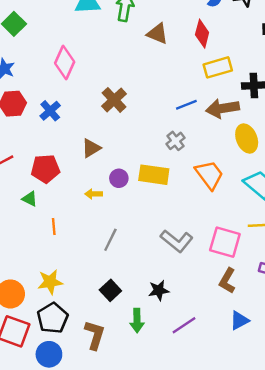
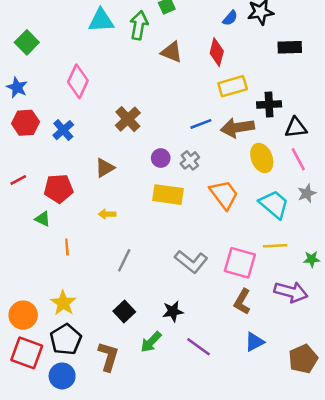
purple circle: (119, 178) -> (161, 158), moved
yellow star: (50, 282) -> (63, 303), turned -30
green arrow: (137, 321) -> (151, 342), turned 45
purple line: (184, 325) -> (198, 347), turned 70

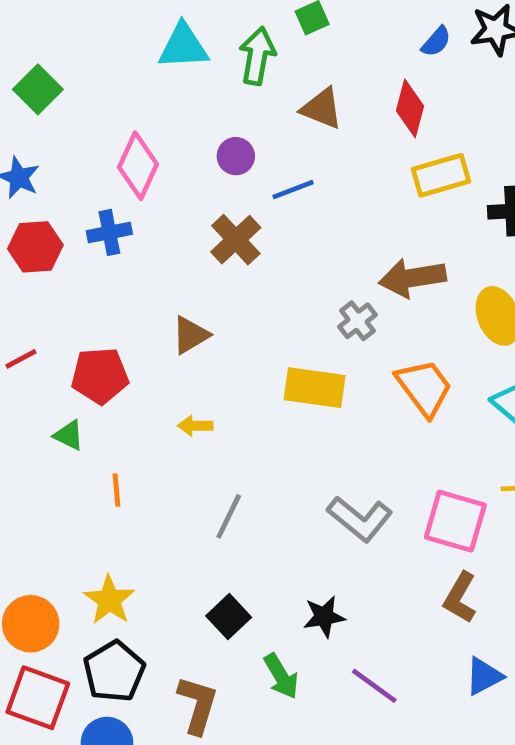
blue line: (201, 124) -> (293, 190), moved
brown arrow: (237, 128) -> (412, 278), moved
blue cross: (63, 130) -> (109, 232), moved, turned 30
purple circle: (161, 158) -> (236, 156), moved
green arrow: (151, 342) -> (281, 676), turned -75

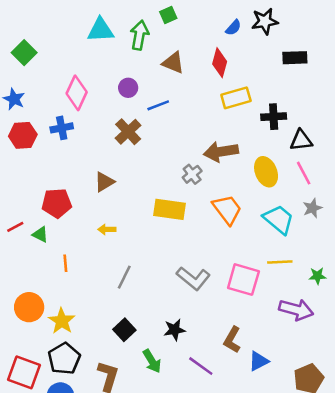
red line: (21, 359) -> (15, 227), moved
brown L-shape: (460, 598) -> (232, 340), moved
orange circle: (31, 624) -> (29, 307), moved

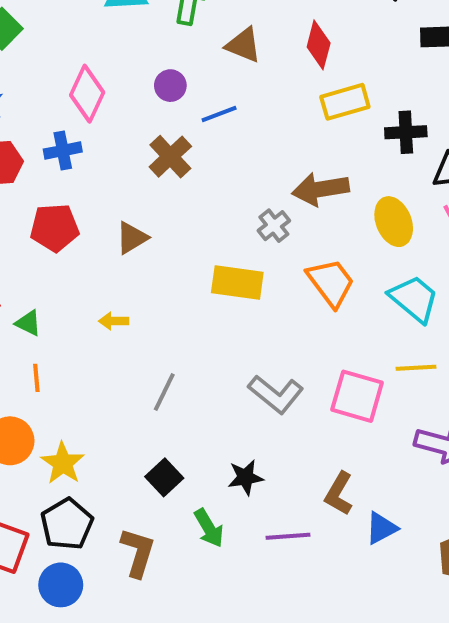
red pentagon: (57, 203) -> (55, 228), moved
yellow arrow: (107, 229) -> (113, 321), moved
orange line: (65, 263) -> (36, 378), moved
purple line: (201, 366) -> (288, 536), turned -40

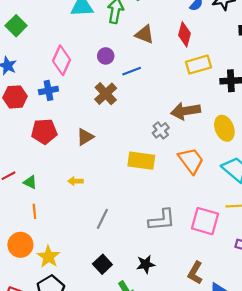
gray L-shape: (276, 394) -> (162, 220), turned -44

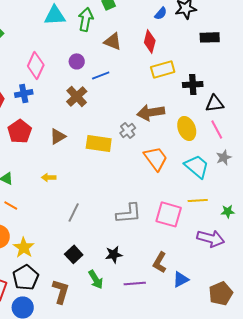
red pentagon: (44, 131) -> (20, 131), turned -30
yellow rectangle: (141, 161) -> (99, 143), moved
orange line: (34, 211) -> (11, 205), turned -56

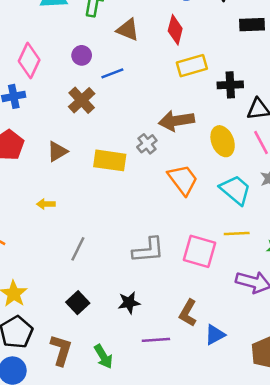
green arrow: (96, 279) -> (103, 356), moved

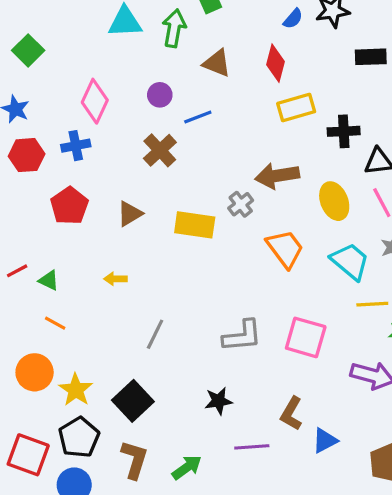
yellow line: (237, 233) -> (372, 304), moved
black square: (78, 303) -> (133, 401), moved, size x1.4
green arrow: (103, 356) -> (187, 467), turned -95

